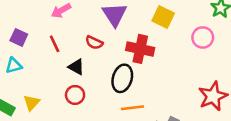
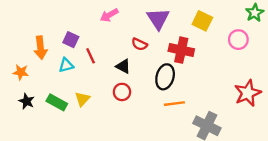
red line: (55, 44) -> (91, 56), moved

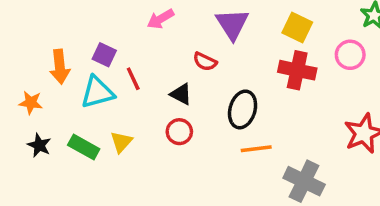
red cross: (181, 50) -> (297, 70), moved
cyan triangle: (66, 65) -> (97, 92), size x1.5

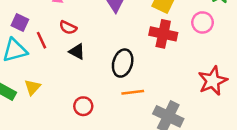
red semicircle: (205, 62) -> (68, 28), moved
red circle: (179, 132) -> (83, 106), moved

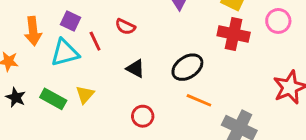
black triangle: (77, 52) -> (135, 69), moved
black ellipse: (123, 63) -> (187, 67), turned 40
orange line: (133, 92) -> (199, 100), turned 30

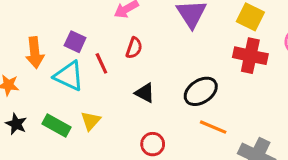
red semicircle: (125, 27) -> (134, 48), turned -96
cyan triangle: (65, 53) -> (69, 76), turned 40

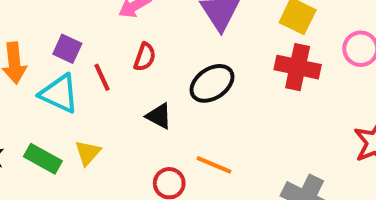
black ellipse: (201, 91) -> (212, 83), moved
orange line: (213, 127) -> (214, 165), moved

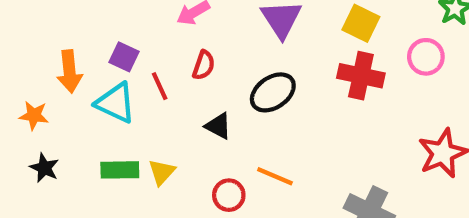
yellow triangle: (88, 153) -> (162, 172), moved
green rectangle: (43, 159) -> (120, 170), moved, turned -30

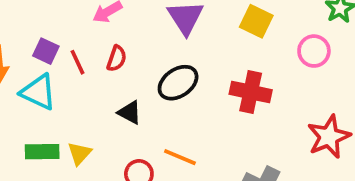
red cross: (361, 76) -> (251, 92), moved
red line: (160, 86) -> (78, 62), moved

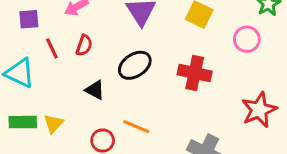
purple square: (46, 51) -> (29, 19), moved, turned -30

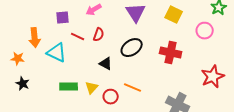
red line: (52, 48) -> (78, 37), turned -40
green rectangle: (23, 122) -> (69, 87), moved
yellow triangle: (53, 124) -> (92, 88), moved

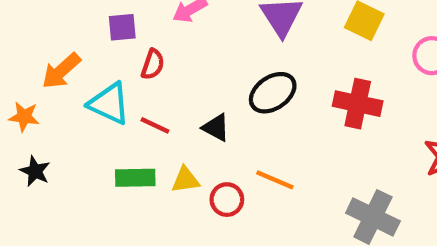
red semicircle: (99, 35) -> (153, 64), moved
red line: (78, 37) -> (155, 125), moved
orange arrow: (35, 38) -> (61, 71), turned 54
yellow triangle: (92, 88) -> (185, 180), turned 40

